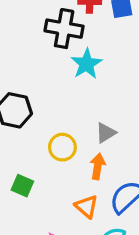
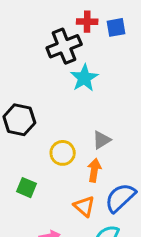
black cross: (64, 29) -> (64, 46), turned -32

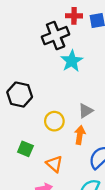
orange triangle: (84, 206) -> (54, 164), moved

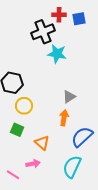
cyan star: (72, 61) -> (57, 54), turned -30
yellow circle: (54, 121) -> (24, 106), moved

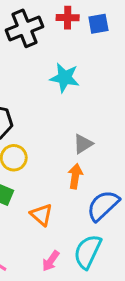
black cross: (43, 32) -> (25, 28), moved
pink arrow: (33, 164) -> (51, 261), moved, turned 136

